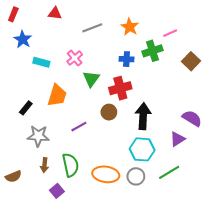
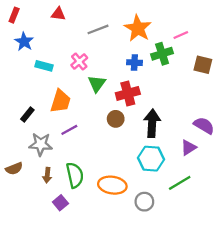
orange star: (130, 27) -> (138, 28), size x1.4
brown square: (191, 61) -> (203, 65), turned -30
purple line: (79, 127) -> (69, 130), moved
brown semicircle: (13, 176) -> (14, 169), moved
gray circle: (136, 176) -> (144, 202), moved

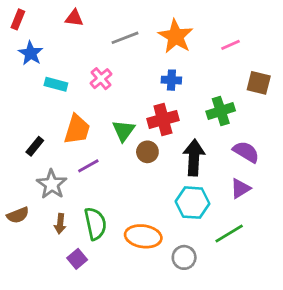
green cross: (162, 54) -> (221, 111), moved
green triangle: (97, 84) -> (124, 131), moved
purple semicircle: (204, 125) -> (246, 152), moved
gray star: (41, 144) -> (52, 184), turned 30

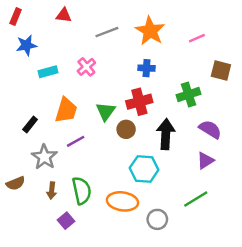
blue star: (31, 53) -> (26, 45), turned 30
cyan rectangle: (56, 84) -> (48, 72), turned -30
cyan hexagon: (193, 203) -> (144, 169), moved

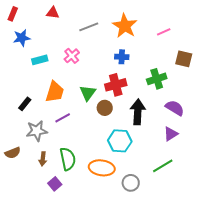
gray star: (44, 157) -> (37, 131), turned 30

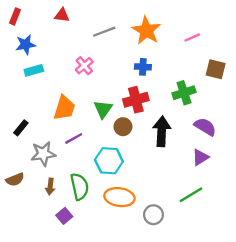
cyan rectangle: (40, 60) -> (34, 70), moved
black rectangle: (25, 104) -> (21, 128), moved
cyan hexagon: (120, 141) -> (109, 161), moved

